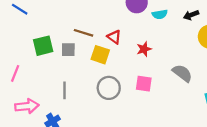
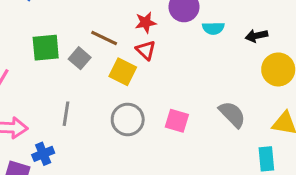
red star: (144, 49) -> (146, 22), moved
gray square: (68, 50) -> (80, 58), turned 32

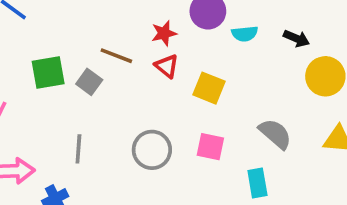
black arrow: (256, 36) -> (296, 38), turned -140
yellow square: (123, 72) -> (209, 88), moved
cyan rectangle: (266, 159) -> (257, 183), moved

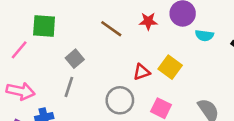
red triangle: (167, 66) -> (142, 72), moved, turned 48
green square: (48, 73) -> (44, 26), moved
gray square: (89, 82) -> (75, 59), moved

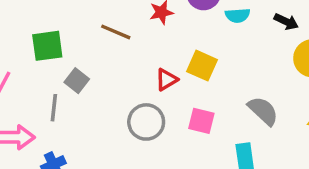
green square: (44, 26) -> (47, 46), moved
gray line: (69, 87) -> (54, 108), moved

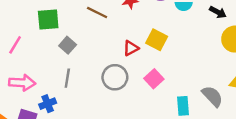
gray line: (54, 108) -> (67, 78), moved
gray semicircle: (263, 111) -> (212, 96), moved
pink square: (201, 121) -> (154, 79), turned 30

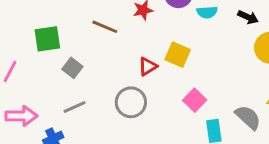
gray line: (67, 78) -> (75, 107), turned 60
pink square: (154, 79) -> (195, 100), moved

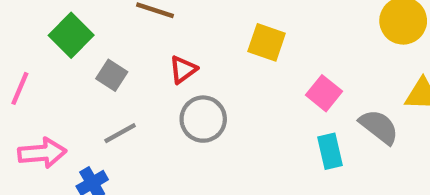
green square: (47, 39) -> (71, 35), turned -32
red triangle: (148, 66) -> (183, 70), moved
pink square: (195, 100) -> (324, 93), moved

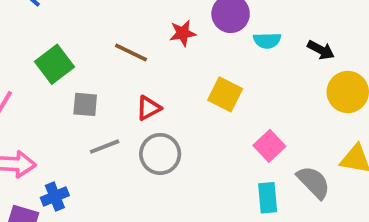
gray square: (112, 75) -> (85, 104), turned -36
gray line: (120, 133) -> (105, 147), moved

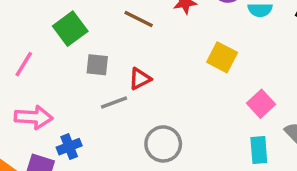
red triangle: (148, 108) -> (140, 79), moved
gray circle: (160, 154) -> (163, 144), moved

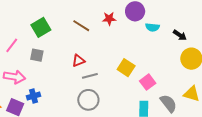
yellow square: (222, 57) -> (126, 68), moved
gray square: (97, 65) -> (37, 55), moved
gray line: (114, 103) -> (90, 76), moved

